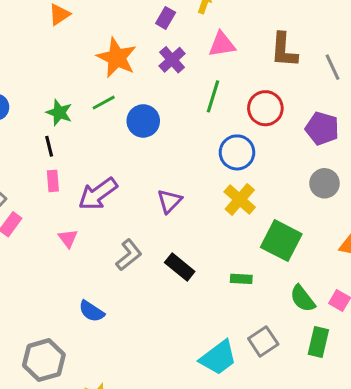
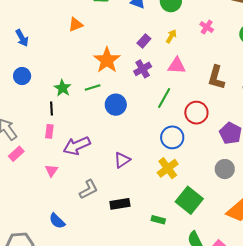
black rectangle: (180, 267) -> (120, 204), turned -60

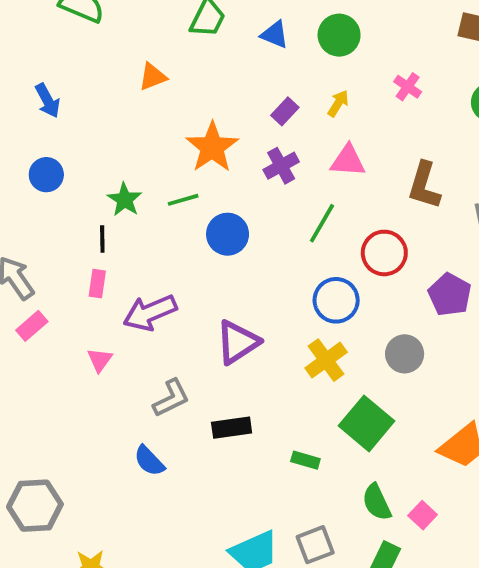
purple triangle: (122, 160) -> (238, 342), size x1.4
gray circle: (225, 169) -> (405, 354), moved
blue semicircle: (57, 221) -> (149, 461), moved

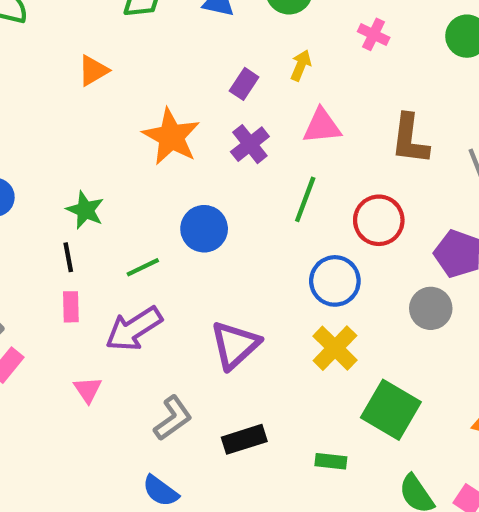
green line: (183, 200) -> (143, 267), moved
gray circle: (405, 354) -> (431, 308), moved

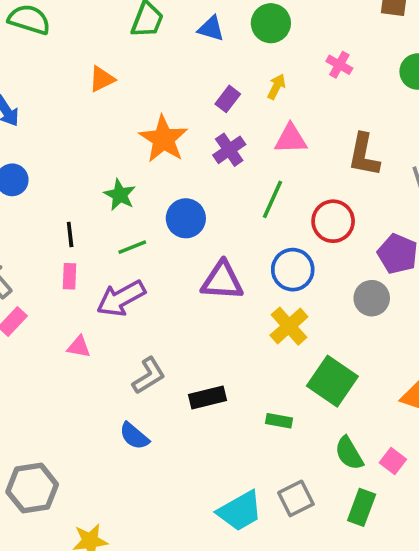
green star: (85, 210) -> (120, 195), moved
purple triangle: (235, 345) -> (222, 281), moved, turned 42
pink triangle: (88, 390) -> (79, 347), turned -50

